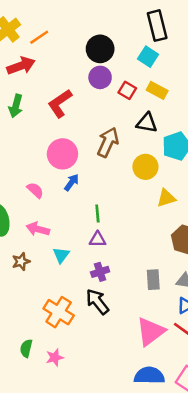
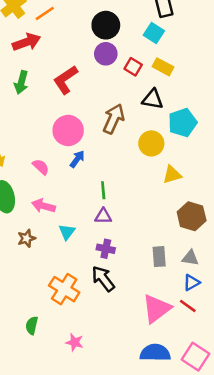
purple cross: (100, 272) -> (106, 249), turned 30
pink star: (55, 357) -> (75, 342), moved, turned 30

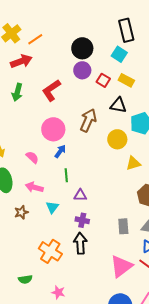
green line: (103, 190) -> (66, 175), moved
black arrow: (103, 279) -> (80, 243), turned 35
green semicircle: (32, 325) -> (25, 279), turned -112

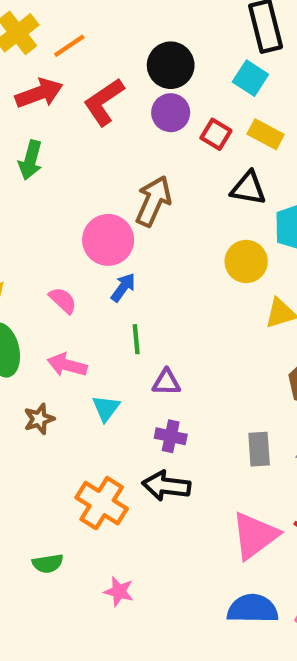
red L-shape: (51, 90) -> (104, 102), moved
brown arrow: (88, 120) -> (153, 201), moved
black arrow: (80, 243) -> (166, 486), turned -80

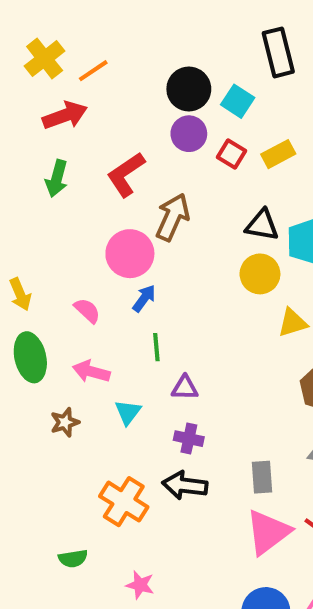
cyan square: (250, 78) -> (238, 101), moved
red L-shape: (104, 102) -> (126, 174), moved
yellow rectangle: (266, 134) -> (278, 154), turned -56
black triangle: (248, 188) -> (262, 225), moved
gray rectangle: (259, 449) -> (262, 477), moved

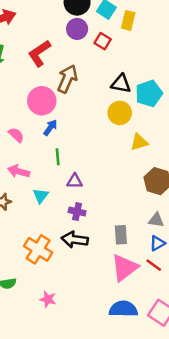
yellow rectangle: (278, 154) -> (128, 20), moved, turned -48

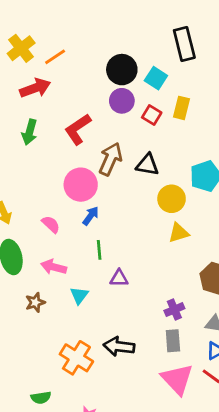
yellow rectangle: (128, 20) -> (181, 108), moved
black triangle: (121, 84) -> (147, 165), moved
yellow triangle: (139, 142) -> (179, 233), moved
purple cross: (77, 212) -> (174, 310), moved, turned -35
pink triangle: (125, 268) -> (177, 379), turned -36

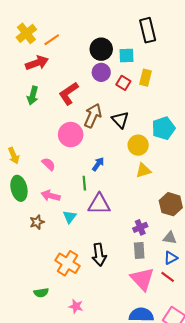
cyan square: (156, 78) -> (127, 55), turned -35
black triangle: (147, 165) -> (120, 120), turned 36
blue arrow: (91, 216) -> (98, 164), moved
purple triangle: (119, 278) -> (99, 204), size x1.6
black arrow: (119, 346) -> (99, 255), turned -105

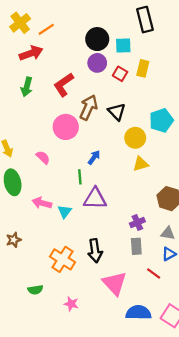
pink arrow: (51, 196) -> (42, 203), moved
brown star: (37, 222) -> (14, 240), moved
red line: (168, 277) -> (154, 273), moved
pink triangle: (142, 279) -> (115, 283), moved

